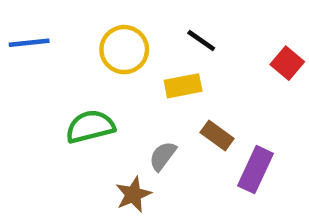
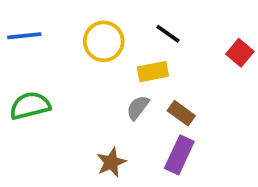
green semicircle: (90, 127) -> (30, 106), moved
gray semicircle: (163, 156) -> (138, 108), moved
purple rectangle: (256, 170) -> (179, 155), moved

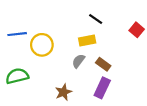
blue line: (24, 36) -> (17, 34), moved
yellow circle: (104, 41) -> (42, 45), moved
green semicircle: (30, 106) -> (17, 76), moved

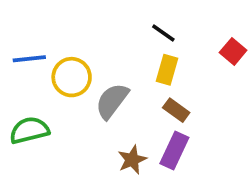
yellow rectangle: (87, 41) -> (167, 70), moved, turned -63
gray semicircle: (78, 61) -> (112, 101), moved, size x1.5
brown star: (63, 92) -> (132, 160), moved

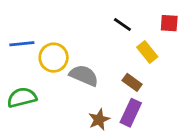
red square: (233, 51) -> (169, 23), moved, turned -36
yellow rectangle: (167, 70) -> (147, 52), moved, turned -55
gray semicircle: (112, 101) -> (84, 75), turned 76

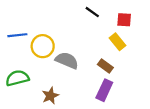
red square: (169, 23) -> (124, 20), moved
black line: (122, 25) -> (92, 12), moved
brown star: (99, 120) -> (50, 96), moved

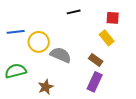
black line: (92, 12) -> (74, 12), moved, turned -48

